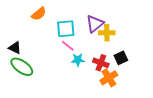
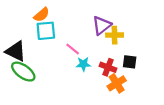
cyan square: (66, 29) -> (46, 31), moved
black triangle: (15, 48) -> (16, 51), size x1.5
black square: (121, 58) -> (130, 62), turned 32

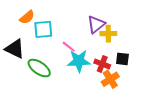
orange semicircle: (42, 15) -> (27, 17), moved
cyan star: (83, 64) -> (79, 61), size x1.6
green ellipse: (23, 72) -> (39, 68), moved

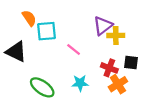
orange semicircle: (27, 17) -> (29, 18), turned -84
cyan star: (79, 61) -> (80, 83), moved, size x0.7
green ellipse: (39, 68) -> (42, 87), moved

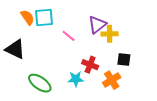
cyan square: (47, 31) -> (44, 17), moved
pink line: (74, 50) -> (69, 36), moved
red cross: (109, 68) -> (90, 65), moved

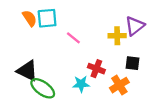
purple triangle: (97, 25) -> (135, 26), moved
black triangle: (15, 49) -> (27, 71), moved

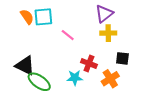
purple triangle: (135, 26) -> (104, 14), moved

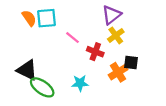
yellow cross: (108, 33) -> (116, 35), turned -35
red cross: (89, 63) -> (95, 52), moved
orange cross: (110, 79) -> (118, 72), moved

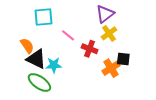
orange semicircle: (29, 18) -> (27, 46), moved
black triangle: (27, 70) -> (36, 59), moved
cyan star: (80, 83) -> (54, 65), moved

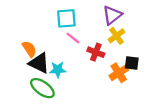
cyan square: (44, 17) -> (66, 18), moved

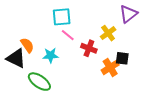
purple triangle: (112, 15) -> (128, 14), moved
black triangle: (39, 63) -> (16, 58), moved
cyan star: (58, 70) -> (51, 55), moved

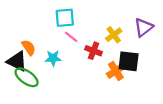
purple triangle: (128, 14) -> (143, 27), moved
black square: (122, 58) -> (129, 61), size x1.5
green ellipse: (39, 82) -> (27, 77), moved

